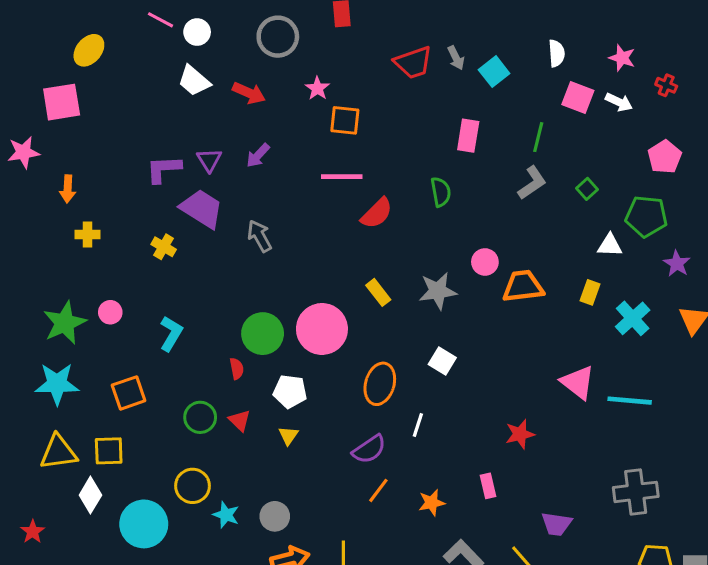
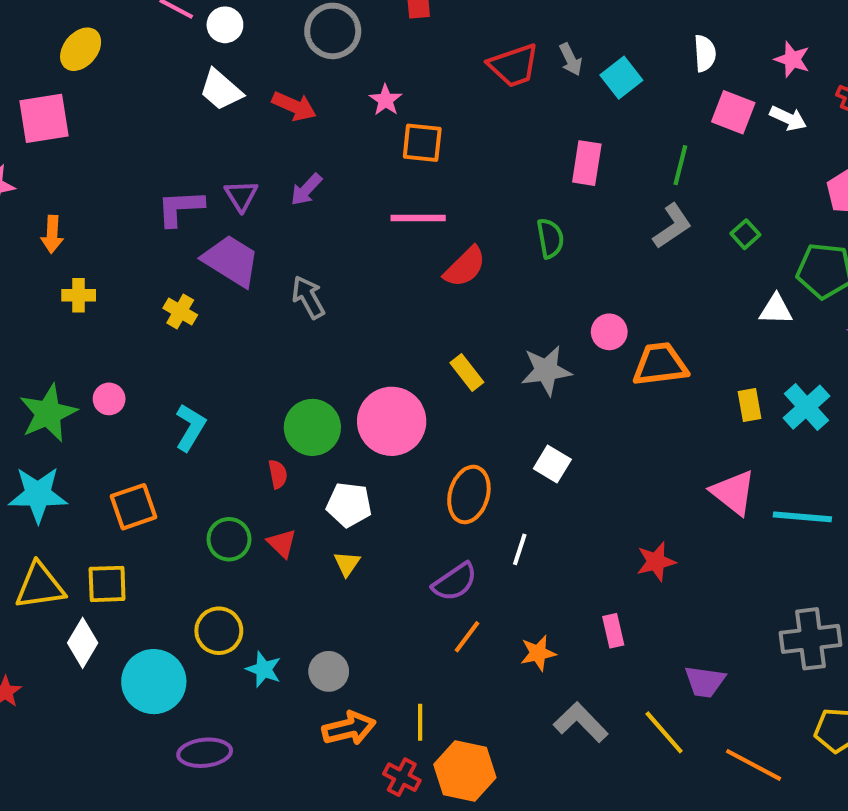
yellow rectangle: (590, 292) -> (750, 405), moved, turned -30

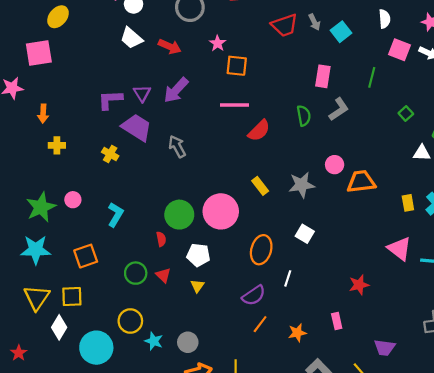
purple arrow: (306, 190) -> (176, 90), size x1.5
gray L-shape: (672, 226) -> (339, 109), moved
yellow triangle: (40, 586) -> (37, 298), turned -48

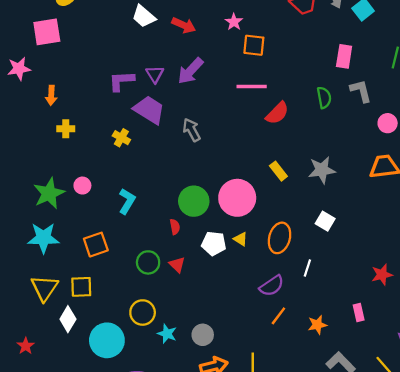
gray L-shape: (339, 109) -> (361, 91), turned -70
pink circle: (335, 165) -> (388, 123), moved
yellow triangle: (197, 286) -> (241, 239), moved, turned -32

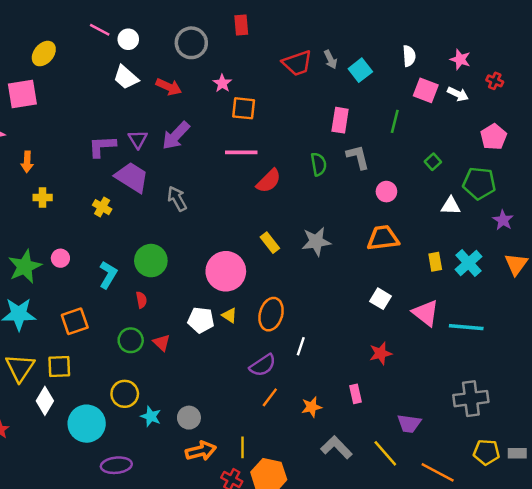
green circle: (194, 201) -> (151, 261), moved
white square: (325, 221) -> (380, 299), moved
red semicircle: (175, 227) -> (141, 300), moved

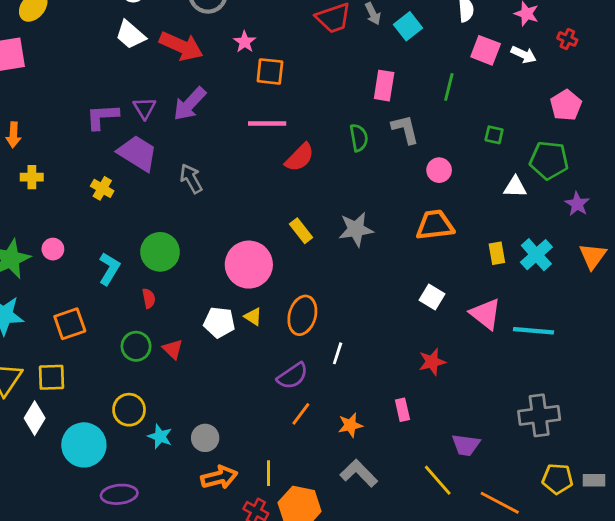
red arrow: (169, 87) -> (181, 46), size x1.4
green square: (433, 162) -> (494, 135), turned -35
gray L-shape: (336, 447) -> (359, 473), moved

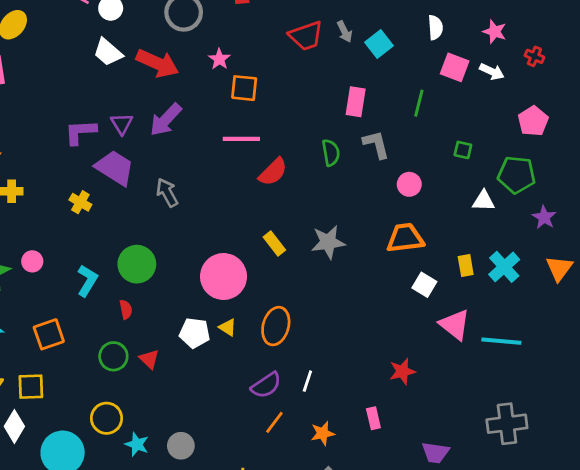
white square: (432, 297) -> (424, 285), moved
white line: (338, 353) -> (307, 381), moved

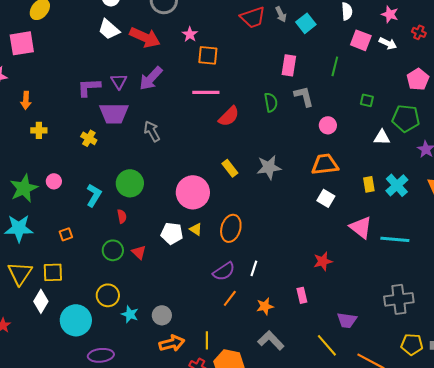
purple trapezoid: (115, 168) -> (114, 113), turned 148
white square: (424, 285) -> (326, 198), moved
orange square: (49, 334) -> (66, 234), size x0.6

